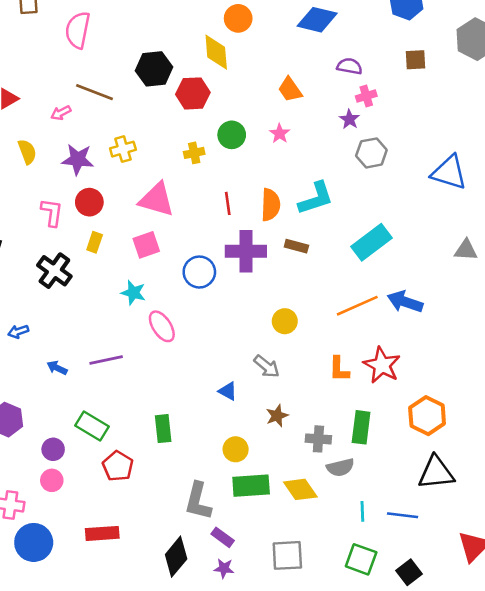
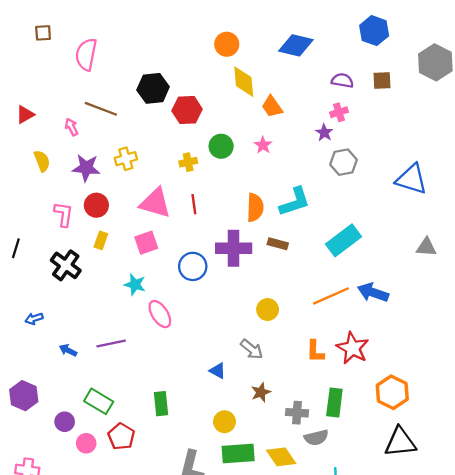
yellow diamond: (216, 52) -> (244, 82), moved
purple semicircle: (349, 66) -> (342, 80), moved
pink arrow: (61, 113) -> (71, 127), turned 90
red line: (228, 203) -> (194, 204), moved
pink circle: (52, 480) -> (86, 443), moved

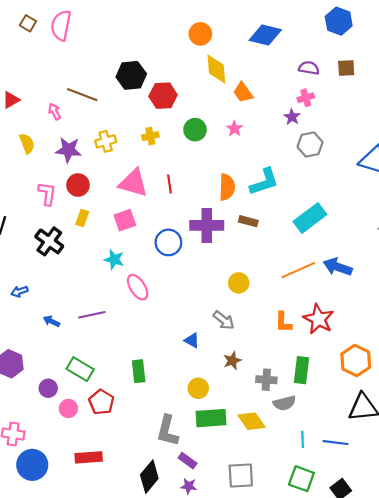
brown square: (43, 33) -> (28, 23), turned 35
pink semicircle: (86, 54) -> (61, 25), moved
yellow cross: (188, 162) -> (150, 136), moved

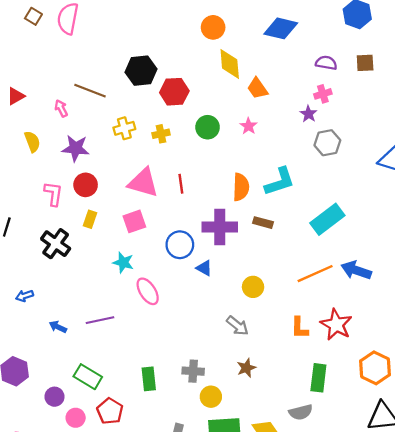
yellow cross: (106, 141) -> (124, 128), moved
blue triangle: (192, 340) -> (204, 268), moved
gray cross: (266, 380) -> (193, 371), moved

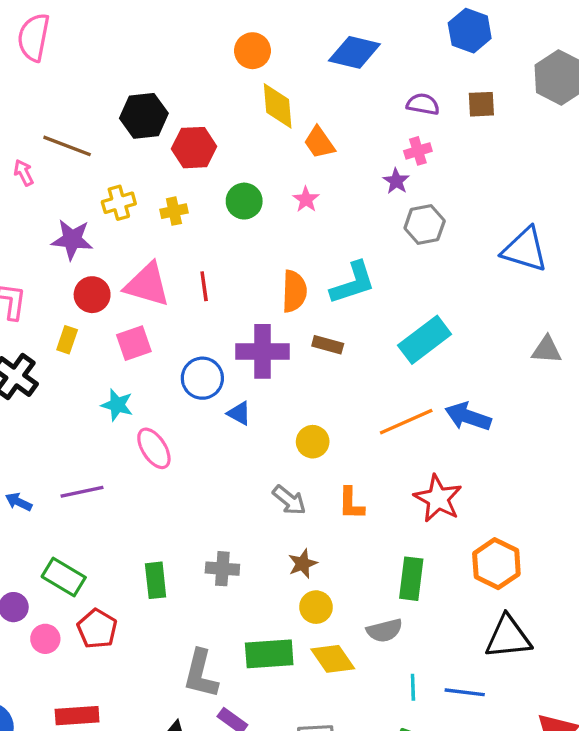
purple star: (76, 148) -> (72, 240), moved
red circle: (86, 185) -> (92, 295), moved
orange L-shape: (300, 328) -> (351, 503), moved
yellow circle: (211, 397) -> (316, 607), moved

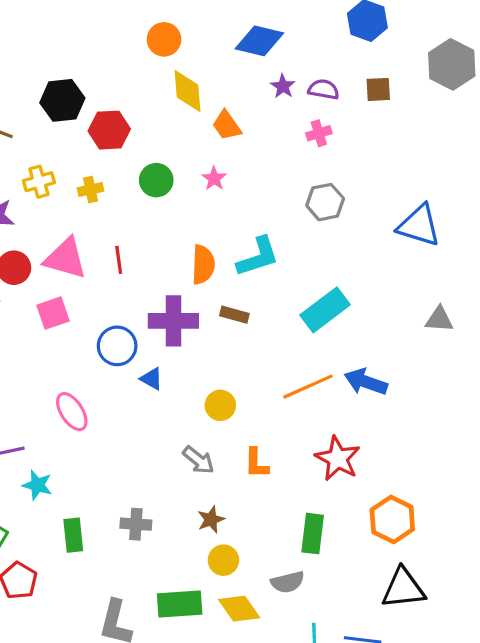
purple star: (396, 181) -> (283, 86), moved
cyan star: (117, 405) -> (37, 485), moved

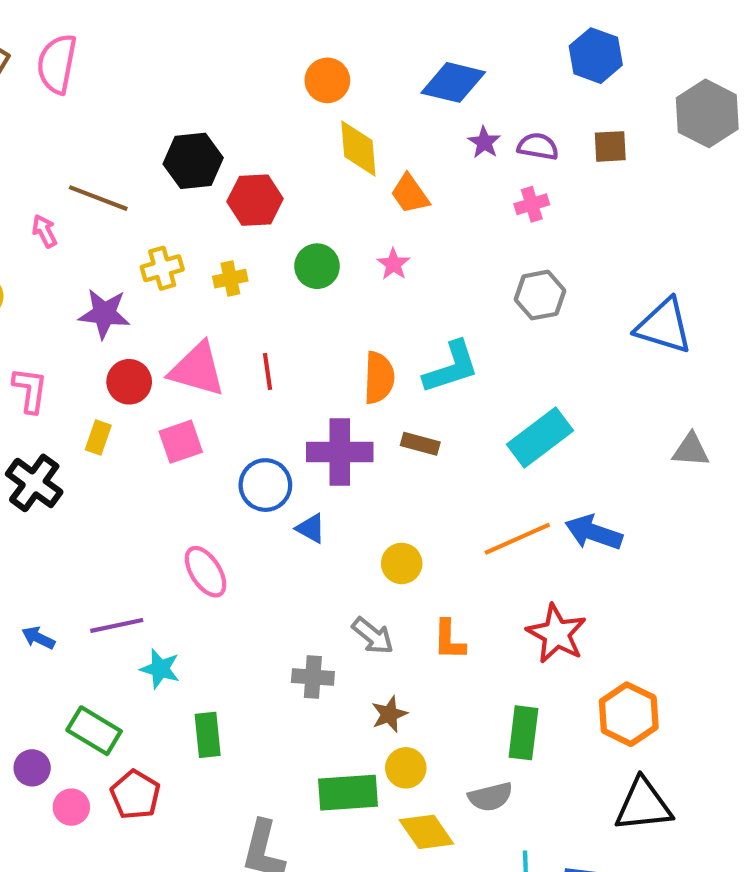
gray cross: (136, 524) -> (313, 677), moved
green rectangle: (180, 604) -> (348, 793), moved

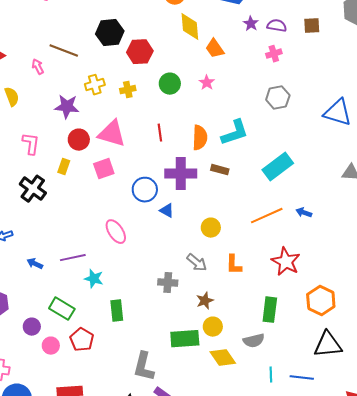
red line: (267, 371) -> (160, 133), moved
blue arrow: (594, 532) -> (304, 213), size x0.6

